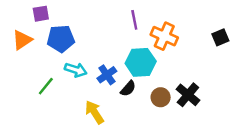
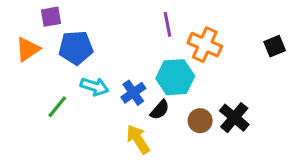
yellow arrow: (94, 112) -> (138, 139), moved

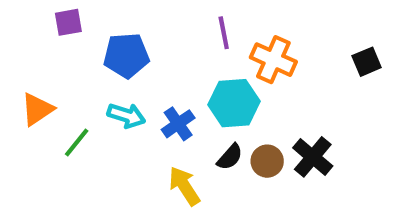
blue pentagon: (76, 48) -> (126, 55), moved
orange triangle: (28, 49) -> (37, 109), moved
black semicircle: (160, 110) -> (230, 157), moved

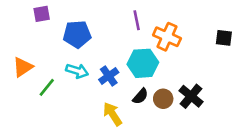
black square: (367, 62) -> (224, 38), turned 30

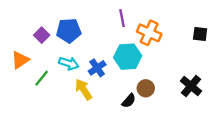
purple square: (42, 14) -> (42, 35), moved, turned -35
black semicircle: (140, 96) -> (129, 101), moved
black cross: (191, 96) -> (191, 86), moved
yellow arrow: (113, 114) -> (83, 89), moved

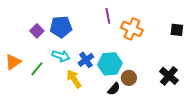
cyan hexagon: (128, 57) -> (110, 64), moved
orange triangle: (20, 60) -> (13, 62), moved

